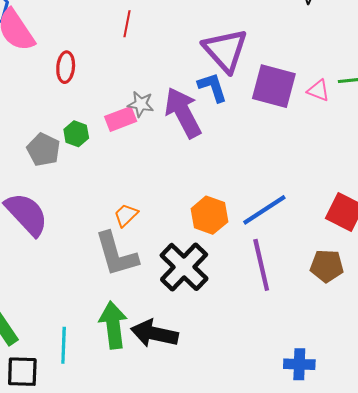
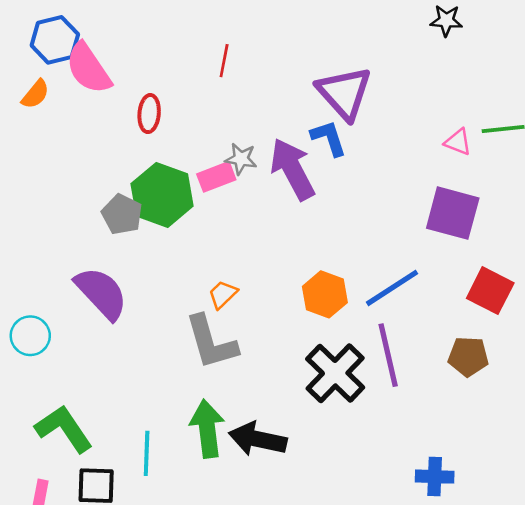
purple square: (274, 86) -> (453, 213), moved
green hexagon: (76, 134) -> (162, 195), size x2.0
black cross: (184, 267) -> (335, 373), moved

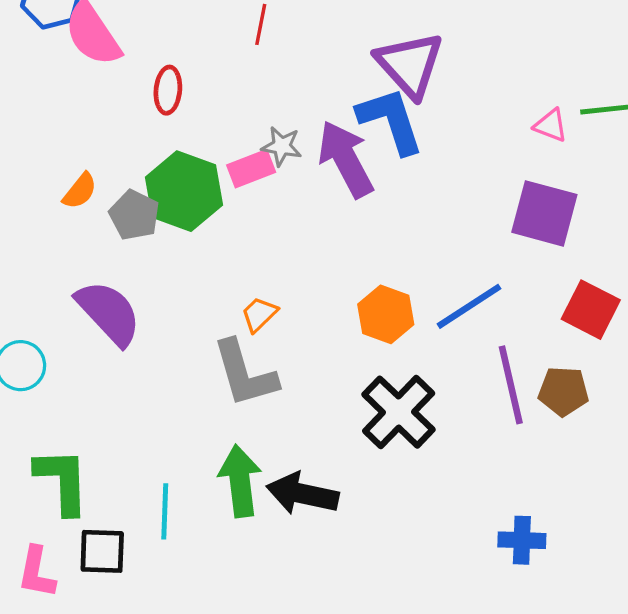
orange semicircle: (35, 94) -> (80, 191), moved
blue L-shape: (329, 138) -> (391, 121), size x1.5
purple line: (388, 355) -> (511, 385), moved
green L-shape: (64, 429) -> (62, 481), turned 32

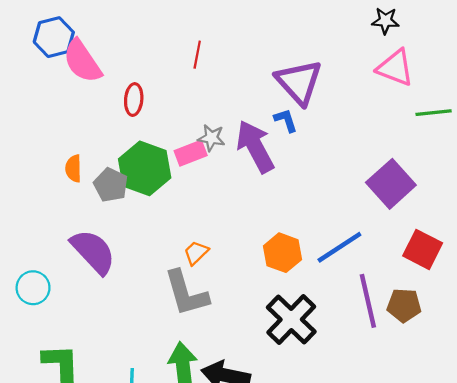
blue L-shape: (391, 121) -> (286, 120), size x0.5
pink triangle: (551, 125) -> (395, 68), moved, size x1.6
orange semicircle: (80, 191) -> (74, 168), turned 140
purple square: (544, 213) -> (391, 184), turned 33

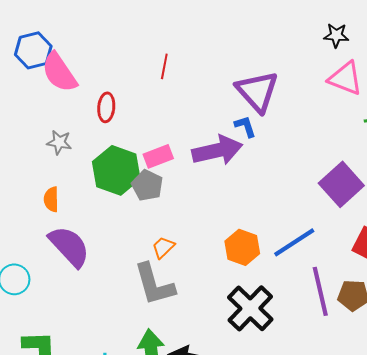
gray star: (211, 138) -> (59, 142), moved
purple arrow: (255, 147) -> (217, 150), turned 105
orange semicircle: (74, 168) -> (51, 199), moved
gray pentagon: (111, 185) -> (147, 185), moved

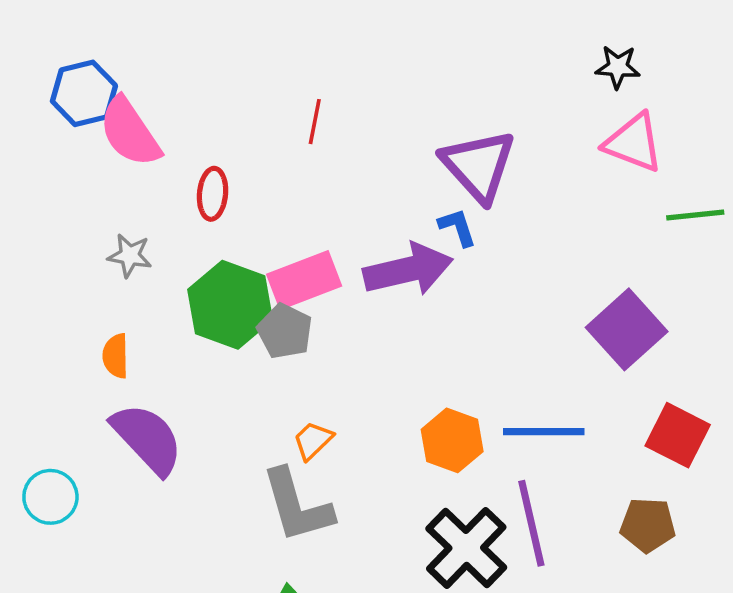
pink rectangle: (158, 156) -> (304, 280), size x1.4
blue line: (294, 242) -> (544, 432), turned 33
purple line: (320, 291) -> (531, 523), moved

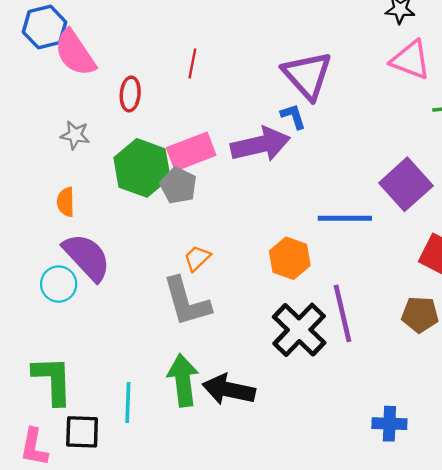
red line: (315, 122) -> (192, 63), moved
blue line: (544, 432) -> (345, 218), moved
cyan circle: (50, 497) -> (59, 284), moved

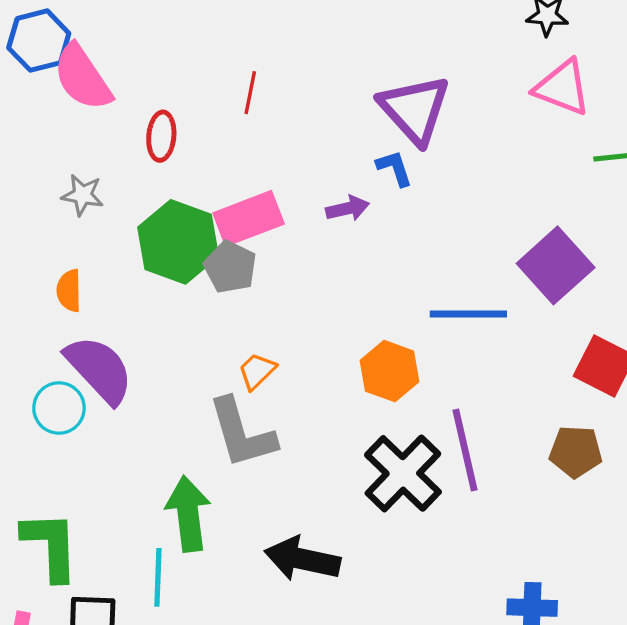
purple arrow: (260, 144) -> (348, 208), size x0.5
green arrow: (183, 380) -> (188, 514), moved

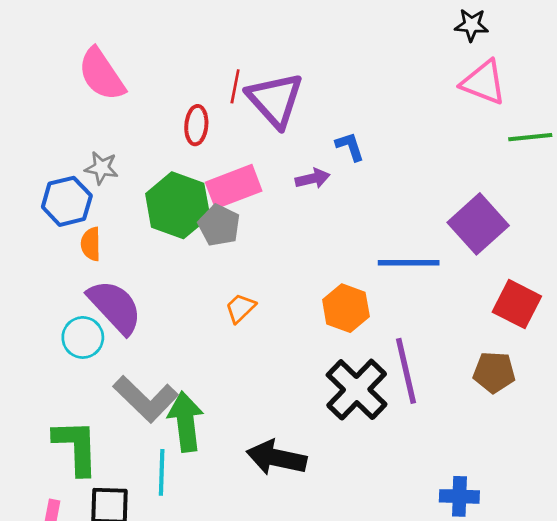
blue hexagon: (39, 41) -> (67, 201), moved
purple triangle: (415, 109) -> (275, 100), moved
red ellipse: (161, 136) -> (196, 125), moved
gray L-shape: (242, 433) -> (146, 399), moved, turned -30

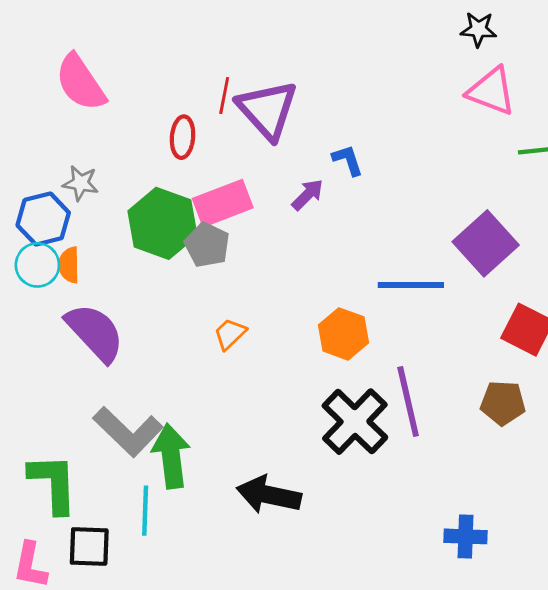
purple arrow: (313, 179) -> (308, 195), turned -32
cyan circle: (83, 337) -> (37, 265), moved

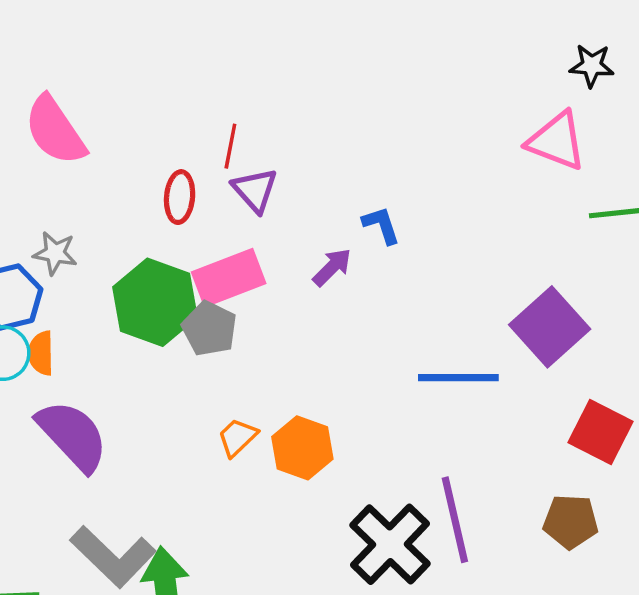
black star: (478, 29) -> (592, 66), moved
purple triangle: (267, 110) -> (255, 190), moved, size x0.6
orange hexagon: (343, 334) -> (302, 448), moved

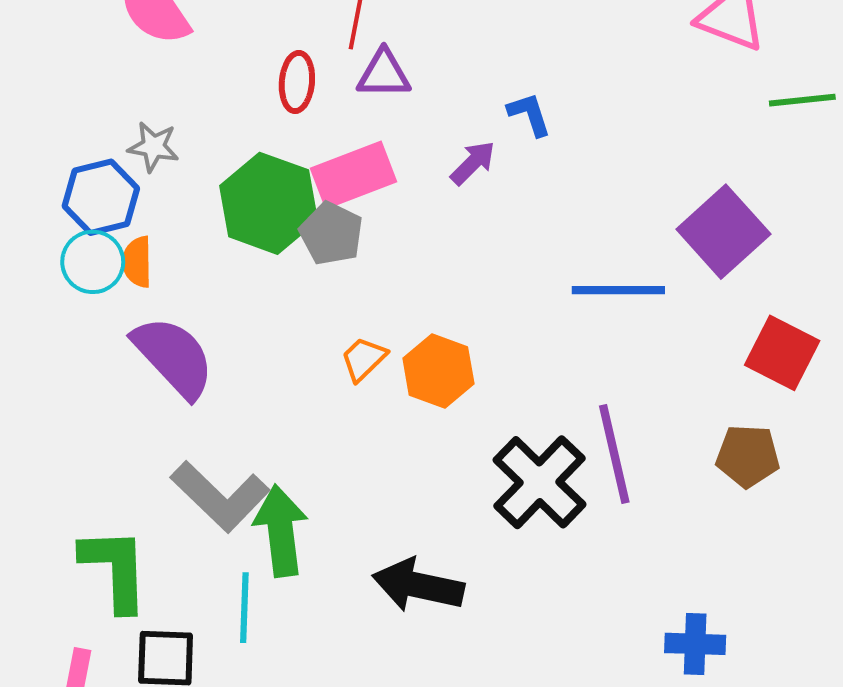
purple triangle: (255, 190) -> (384, 74), turned -48

